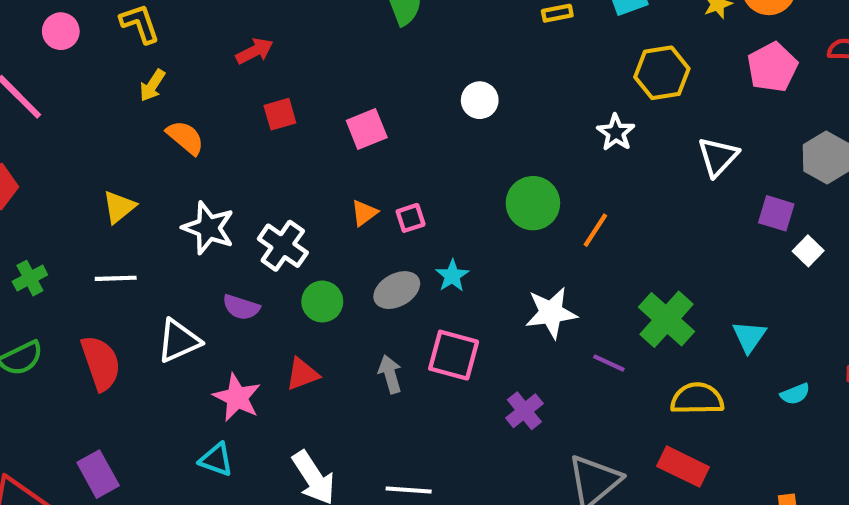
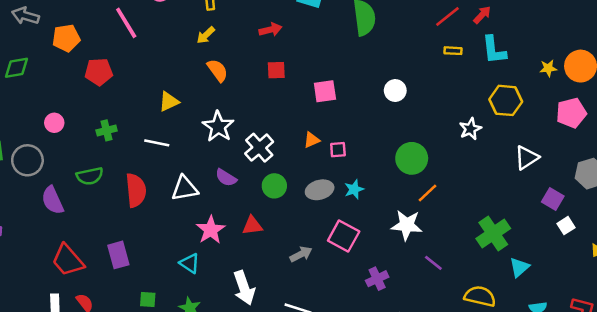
orange line: (595, 230) -> (427, 193), moved
green cross: (667, 319) -> (493, 234), moved
gray arrow: (390, 374) -> (301, 254), moved, turned 65

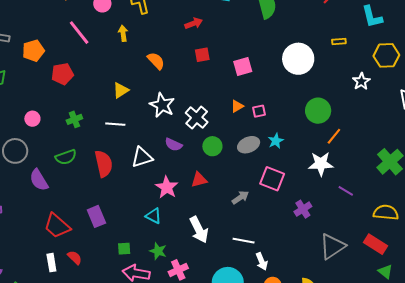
yellow arrow: (206, 35) -> (123, 33), moved, turned 133
yellow rectangle: (453, 51) -> (339, 41), moved
white circle: (395, 90) -> (298, 59), size x1.8

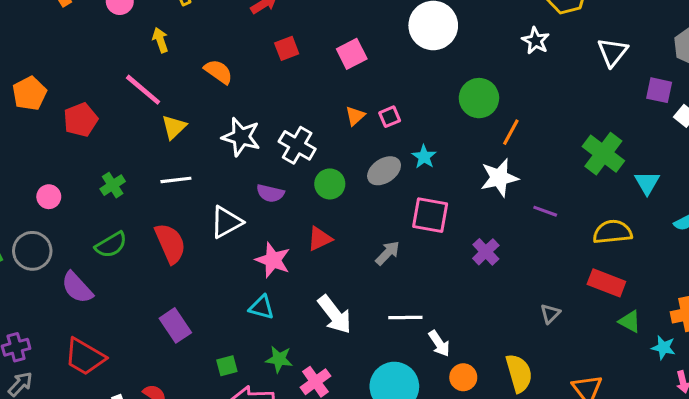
pink line: (79, 33) -> (143, 90), moved
red trapezoid: (57, 226) -> (85, 357), moved
gray triangle: (332, 246) -> (550, 314), moved, size x0.5

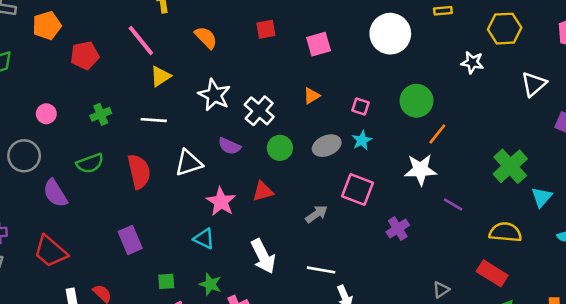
white star: (536, 41) -> (472, 62), turned -30
pink square: (390, 117) -> (360, 107), moved, turned 30

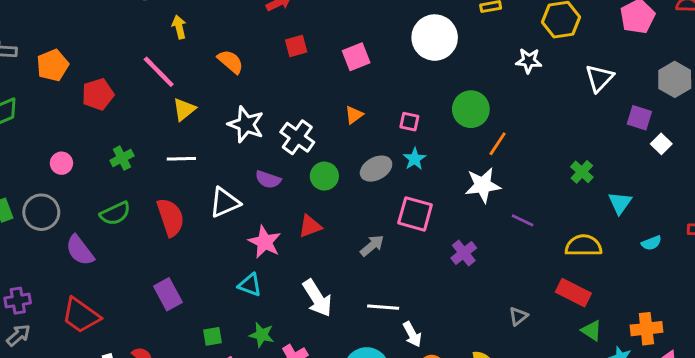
green cross: (510, 166) -> (582, 172), size x0.6

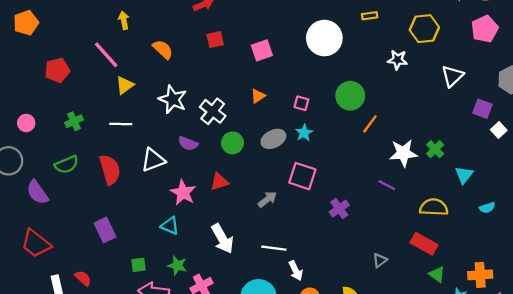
orange pentagon: (53, 65) -> (26, 23), moved
white star: (483, 185) -> (403, 153), moved

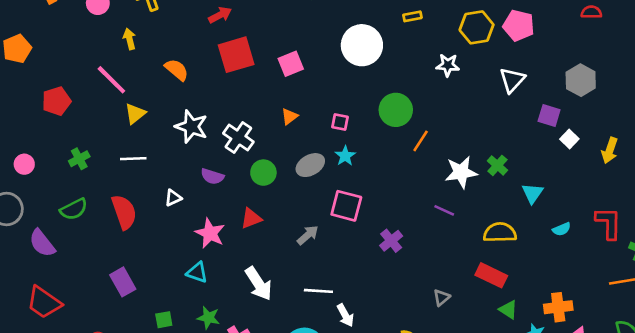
pink pentagon: (485, 29) -> (519, 26), moved, turned -30
red square: (215, 40) -> (236, 55), size x1.8
white triangle: (153, 160) -> (173, 198), size x0.6

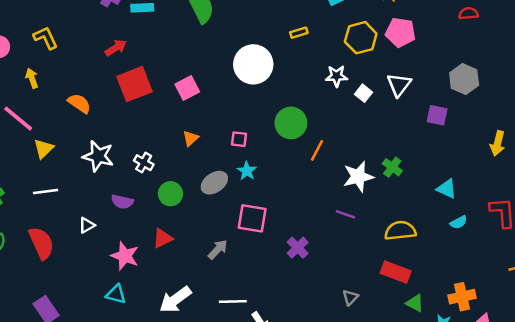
white cross: (238, 138) -> (144, 163), size x0.7
white square: (569, 139) -> (363, 93), moved
cyan triangle: (533, 193) -> (447, 189), moved, turned -35
white arrow: (259, 284) -> (175, 300), turned 92

